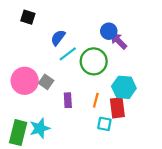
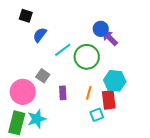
blue semicircle: (58, 38) -> (40, 35), moved
pink circle: (25, 81) -> (23, 92), moved
cyan square: (104, 124) -> (97, 115), turned -32

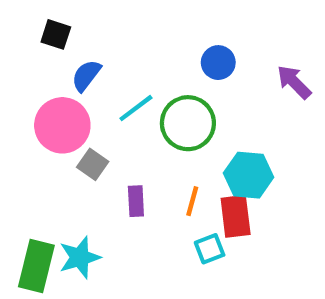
purple arrow: (110, 38) -> (294, 82), moved
pink circle: (23, 92) -> (62, 125), moved

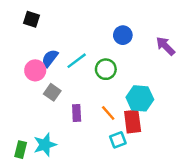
blue semicircle: (86, 76) -> (50, 58), moved
green circle: (188, 123) -> (106, 69), size x0.7
pink circle: (62, 125) -> (35, 70), size x0.7
orange line: (192, 201) -> (108, 113), turned -56
green rectangle: (36, 266) -> (21, 150), size x0.6

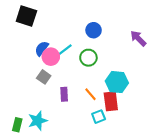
black square: (32, 19) -> (26, 16), size x1.5
blue circle: (123, 35) -> (94, 30), moved
pink circle: (35, 70) -> (51, 57), moved

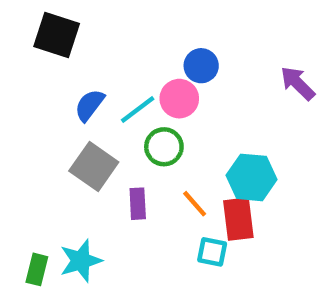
pink circle: (51, 57) -> (179, 99), moved
green circle: (88, 58) -> (164, 147), moved
gray square: (44, 77) -> (94, 166), size x1.5
cyan square: (99, 117) -> (212, 252), turned 32

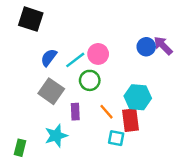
blue circle: (201, 66) -> (146, 47), moved
cyan star: (81, 261) -> (56, 136), moved

